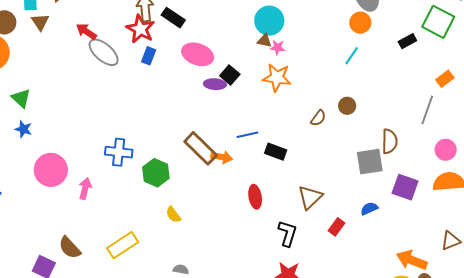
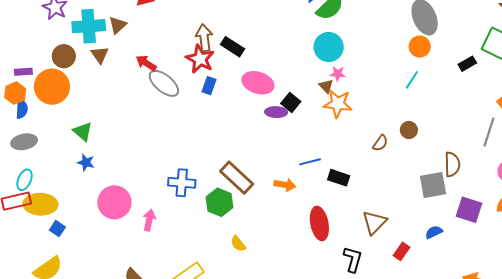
brown triangle: (264, 41) -> (326, 86), moved, turned 35
brown rectangle: (201, 148) -> (237, 178), moved
red ellipse: (255, 197) -> (319, 223), size x1.4

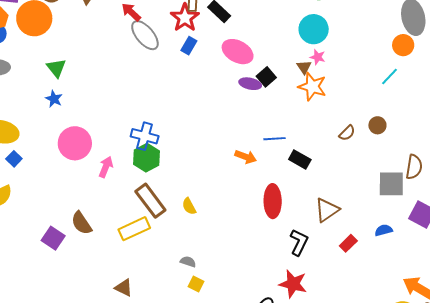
brown rectangle: (237, 178) -> (150, 201), moved
green hexagon: (220, 202) -> (147, 158), moved

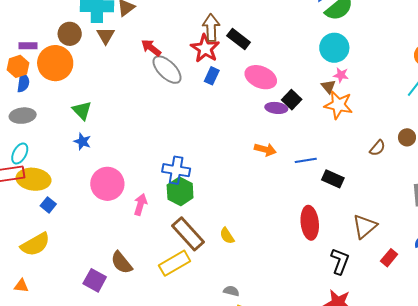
orange arrow: (246, 157) -> (265, 149), moved

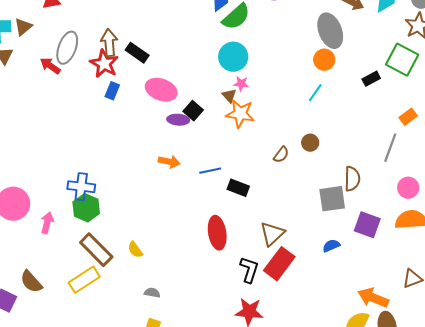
gray ellipse: (167, 70) -> (67, 48), moved, turned 68
red rectangle: (389, 258) -> (279, 264), moved, size x1.8
gray semicircle: (231, 291) -> (152, 293), moved

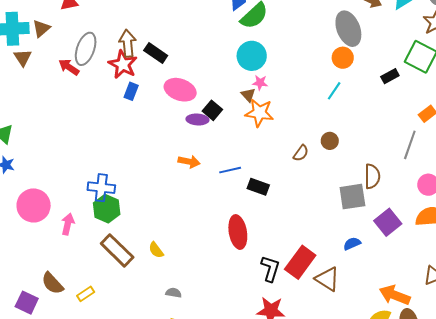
purple square: (367, 225) -> (388, 222), turned 32
brown triangle: (272, 234) -> (327, 279), moved, turned -44
yellow rectangle: (84, 280) -> (86, 294), moved, size x0.6

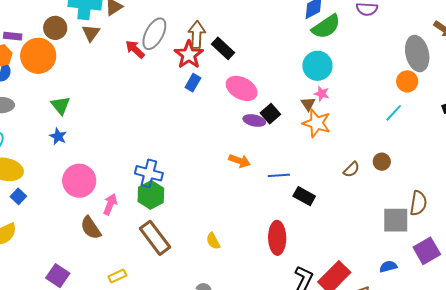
yellow semicircle: (156, 250) -> (213, 241), moved
brown semicircle: (52, 283) -> (91, 228), moved

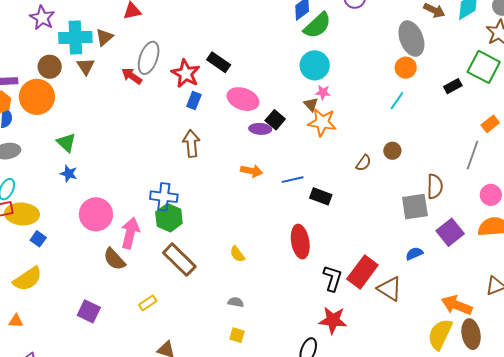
brown arrow: (197, 35) -> (191, 143), moved
pink arrow: (110, 204) -> (130, 233), size x1.4

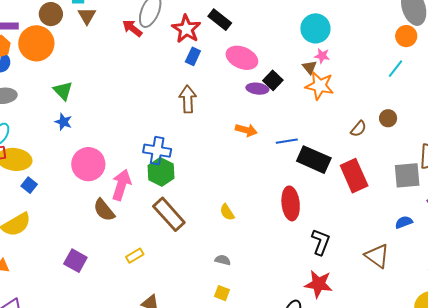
black rectangle: (321, 196) -> (314, 160), size x1.5
red rectangle: (362, 272) -> (354, 176), moved, turned -64

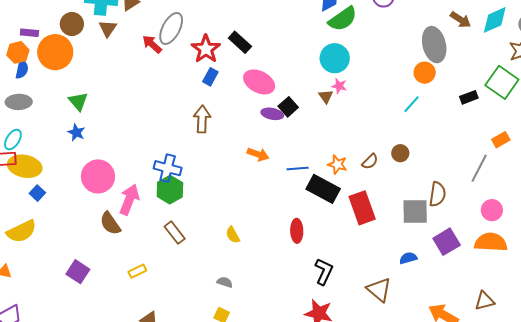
orange star: (320, 86) -> (337, 164), moved, size x0.7
red ellipse: (291, 203) -> (297, 231), size x0.7
brown rectangle: (169, 214) -> (175, 233), size x0.7

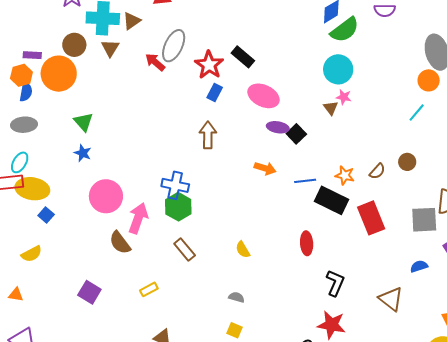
black square: (288, 107) -> (296, 134), moved
yellow semicircle: (22, 231) -> (32, 254), size x0.7

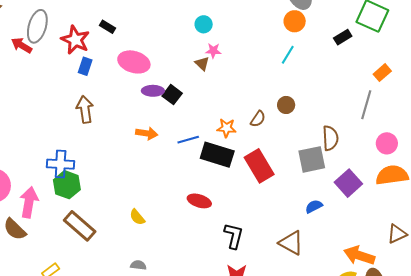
black rectangle: (243, 57) -> (108, 27), size x0.7
cyan circle: (338, 69) -> (204, 24), size x0.6
red ellipse: (307, 243) -> (199, 201), turned -60
brown rectangle: (185, 249) -> (80, 226), size x1.4

